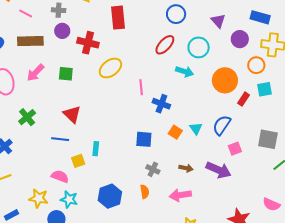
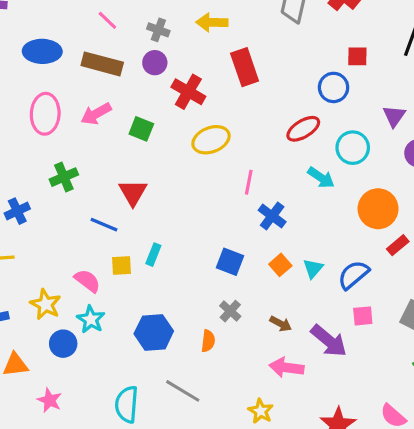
red rectangle: (118, 18) -> (245, 67), turned -30
pink arrow: (180, 195) -> (286, 368), moved

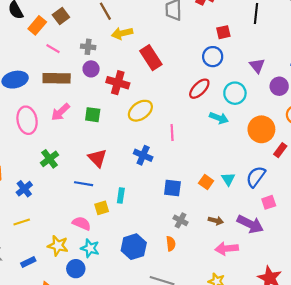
blue cross: (272, 216) -> (143, 155), moved

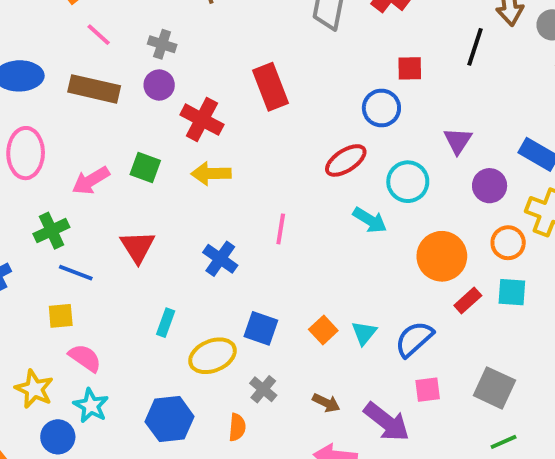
yellow arrow: (122, 33) -> (211, 174), moved
yellow ellipse: (140, 111) -> (212, 356), moved
pink arrow: (60, 112) -> (91, 180), moved
blue line: (84, 184) -> (76, 273), moved
yellow square: (102, 208) -> (61, 316), moved

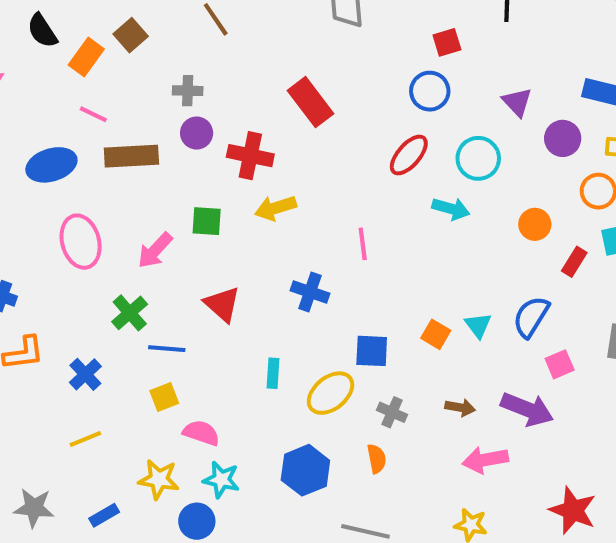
pink line: (99, 35) -> (93, 114), moved
orange circle: (442, 256) -> (535, 224), size x0.6

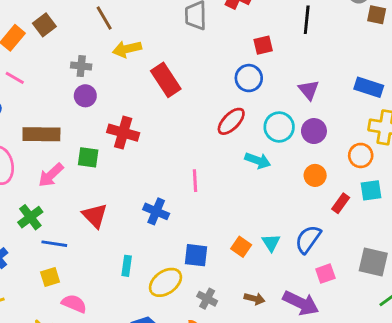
purple circle: (563, 138) -> (314, 131), moved
brown rectangle: (131, 156) -> (41, 134), moved
red cross: (250, 156) -> (123, 133), moved
yellow arrow: (275, 208) -> (127, 49), moved

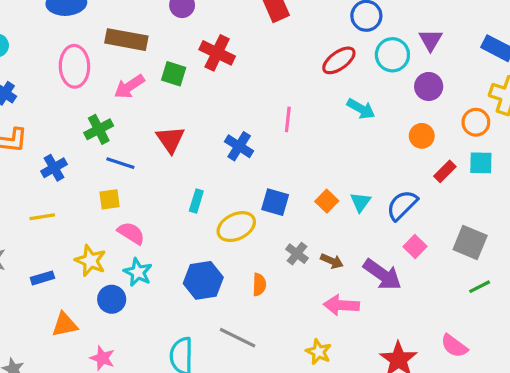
cyan circle: (279, 127) -> (392, 55), moved
pink square: (325, 274) -> (415, 246), turned -36
gray cross: (207, 299) -> (297, 254), moved

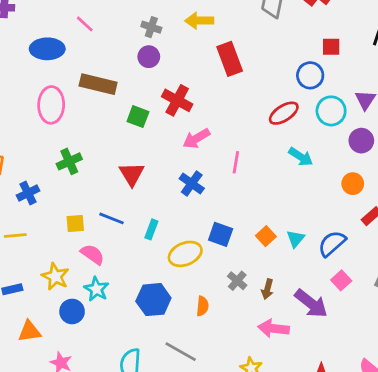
pink arrow: (129, 87) -> (196, 139), moved
blue line: (120, 163) -> (112, 218), moved
brown arrow: (332, 261) -> (267, 289), turned 78

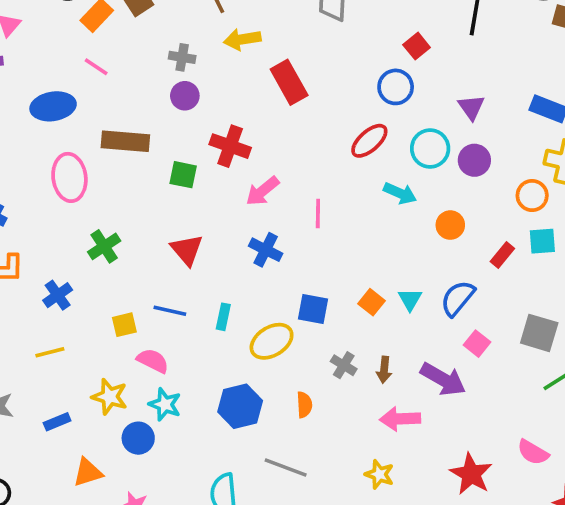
red square: (331, 47) -> (417, 46), turned -30
cyan circle: (331, 111) -> (430, 148), moved
orange circle: (353, 184) -> (450, 225), moved

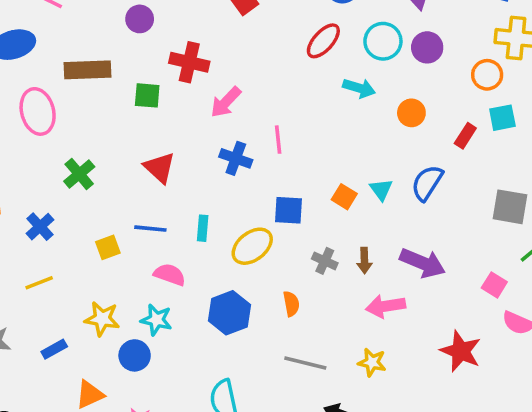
pink line: (318, 214) -> (278, 140), moved
pink square: (477, 344) -> (494, 285), moved
pink semicircle: (153, 361) -> (170, 275), moved
gray line: (286, 468) -> (305, 363), moved

